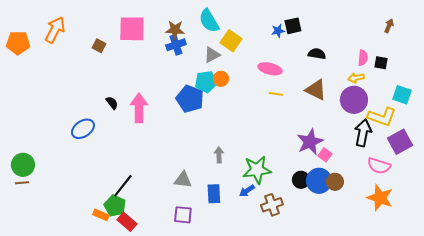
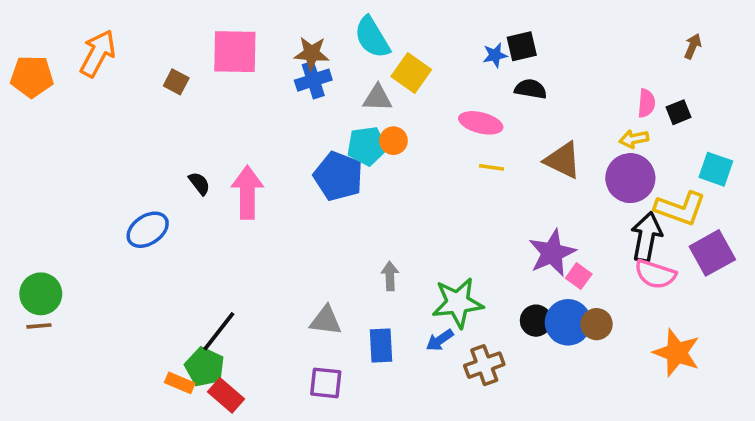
black semicircle: (317, 54) -> (531, 89), moved
gray triangle: (212, 55) -> (377, 98), turned 30
black square: (381, 63) -> (678, 112), turned -32
pink semicircle: (379, 166) -> (655, 274), moved

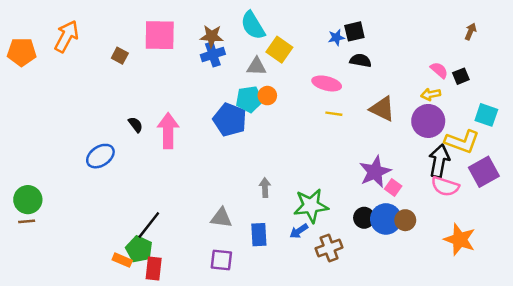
pink semicircle: (646, 103) -> (439, 70), turned -54
red rectangle: (226, 395) -> (154, 269), turned 55

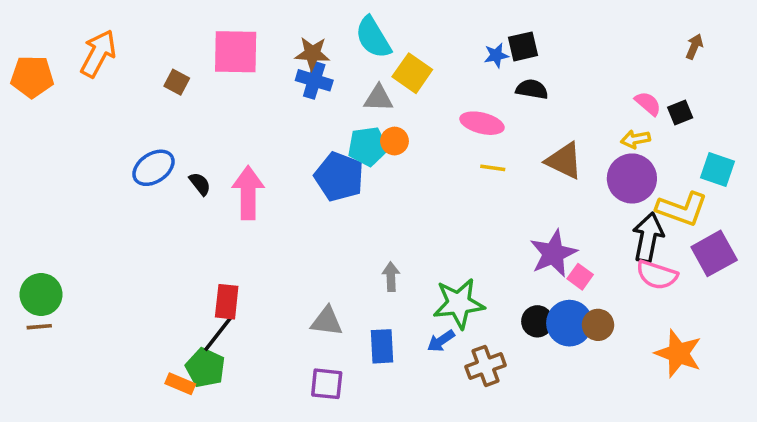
blue cross: (213, 54) -> (314, 80), turned 35
blue ellipse: (100, 156) -> (154, 168), moved
red rectangle: (154, 269) -> (227, 302), moved

